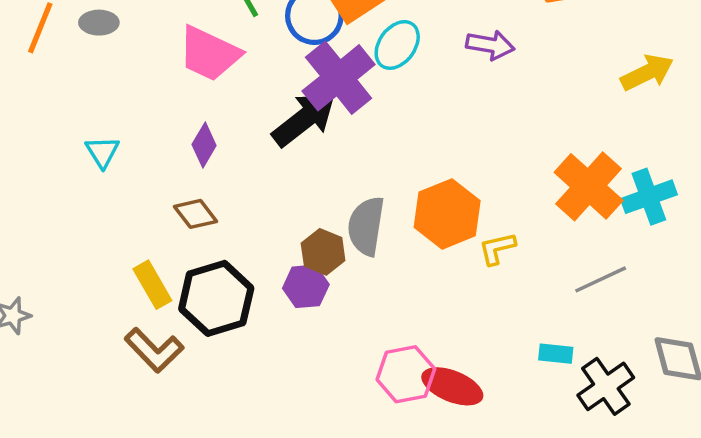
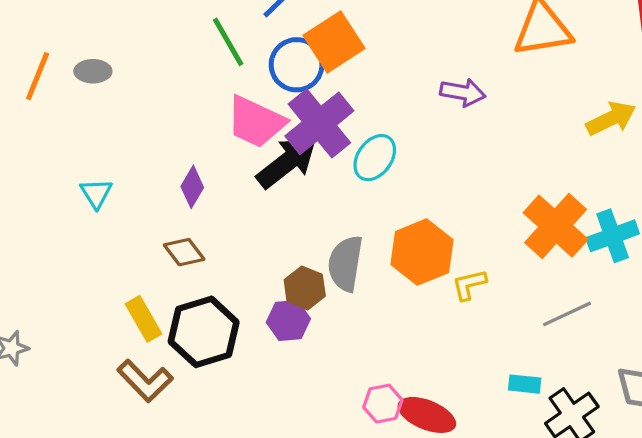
cyan ellipse: (397, 45) -> (375, 158), moved
pink trapezoid: (209, 54) -> (256, 122), moved
pink hexagon: (406, 374) -> (383, 404), size x0.7

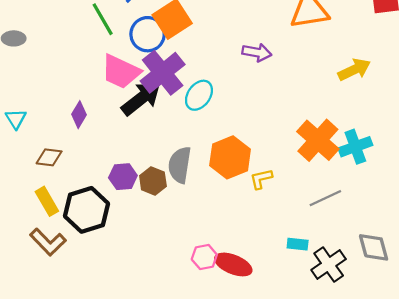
brown diamond: (184, 252) -> (49, 157), moved, turned -45
purple hexagon: (288, 321) -> (123, 177), moved

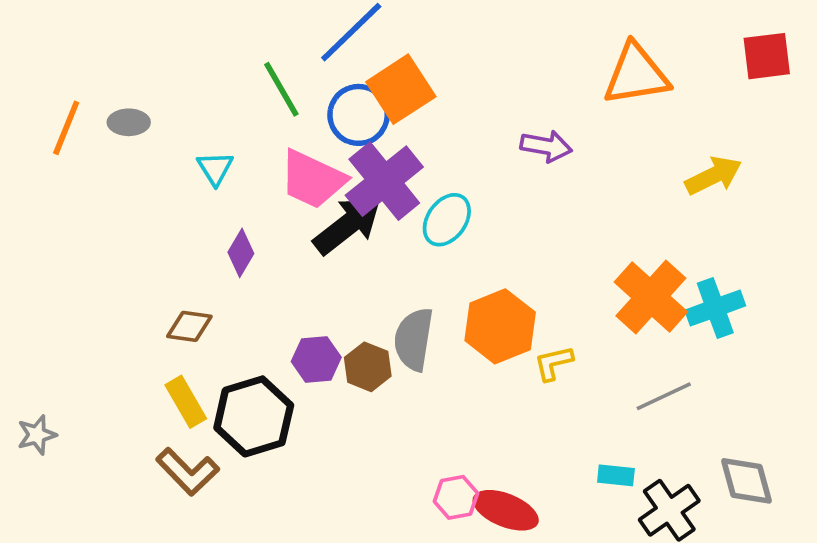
cyan triangle: (16, 119) -> (215, 168), moved

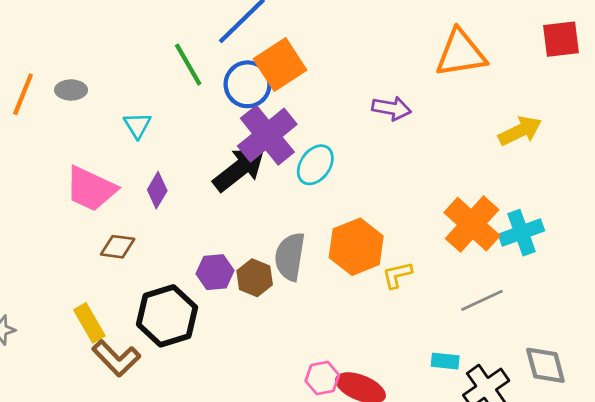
pink trapezoid: (313, 179) -> (91, 189), moved
yellow rectangle: (186, 402) -> (89, 323), moved

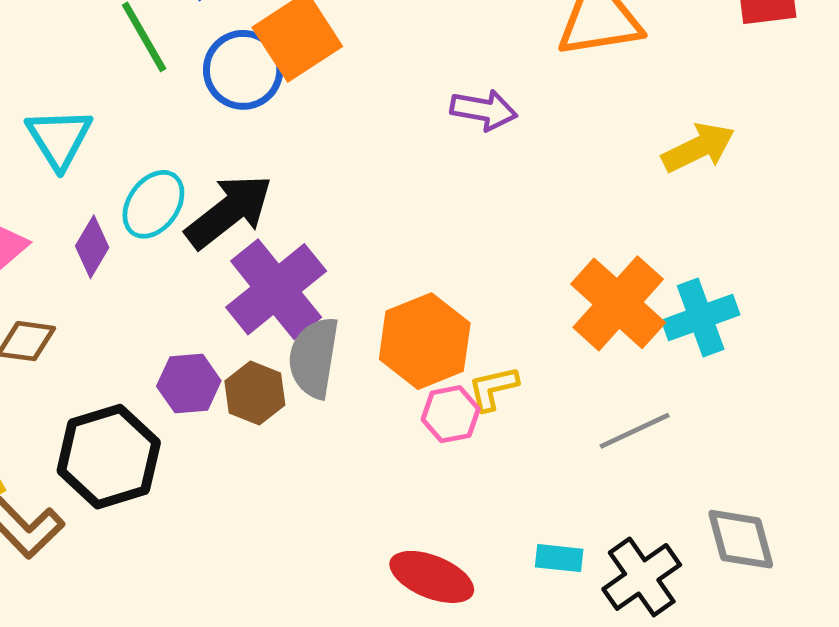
cyan triangle: (137, 125) -> (59, 138), size x1.4
purple cross: (267, 135) -> (276, 289), moved
cyan ellipse: (315, 165) -> (153, 204), moved
cyan rectangle: (445, 361) -> (559, 558), moved
pink hexagon: (322, 378) -> (451, 414), moved

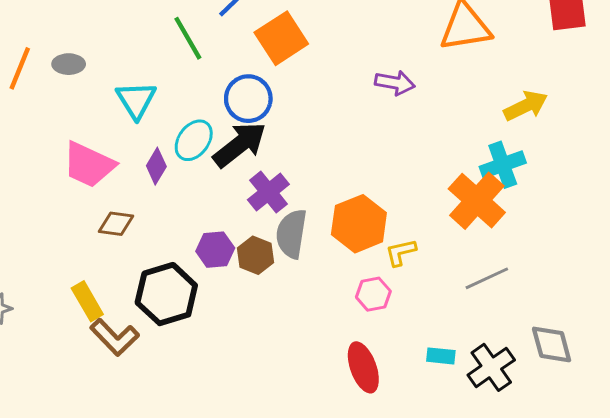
blue circle: (243, 70) -> (248, 99), moved
purple cross: (276, 289) -> (268, 192), size x0.7
cyan cross: (701, 318) -> (503, 165), moved
pink hexagon: (451, 414) -> (373, 294), moved
red ellipse: (432, 577) -> (363, 367), turned 48

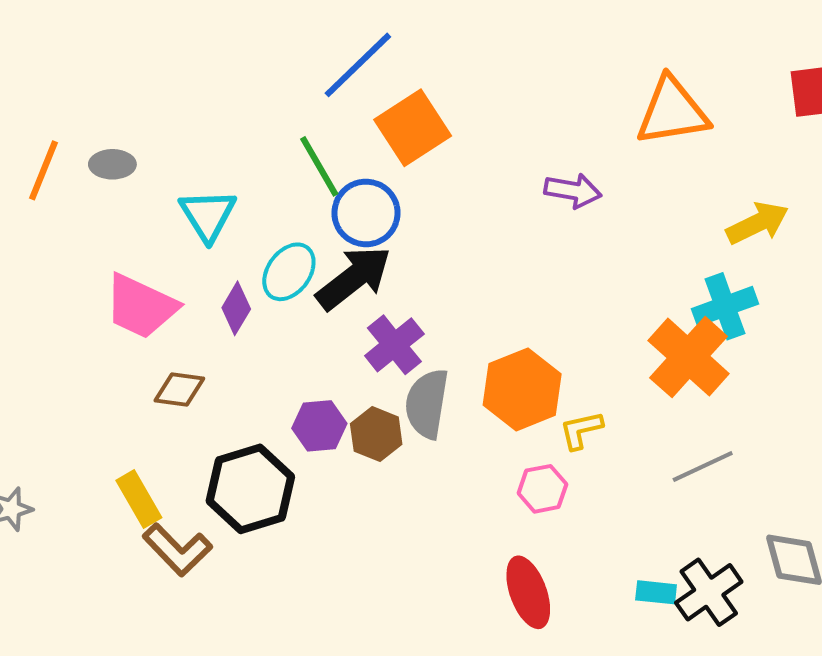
green line: (188, 38) -> (319, 166), moved
cyan rectangle: (441, 356) -> (656, 592), moved

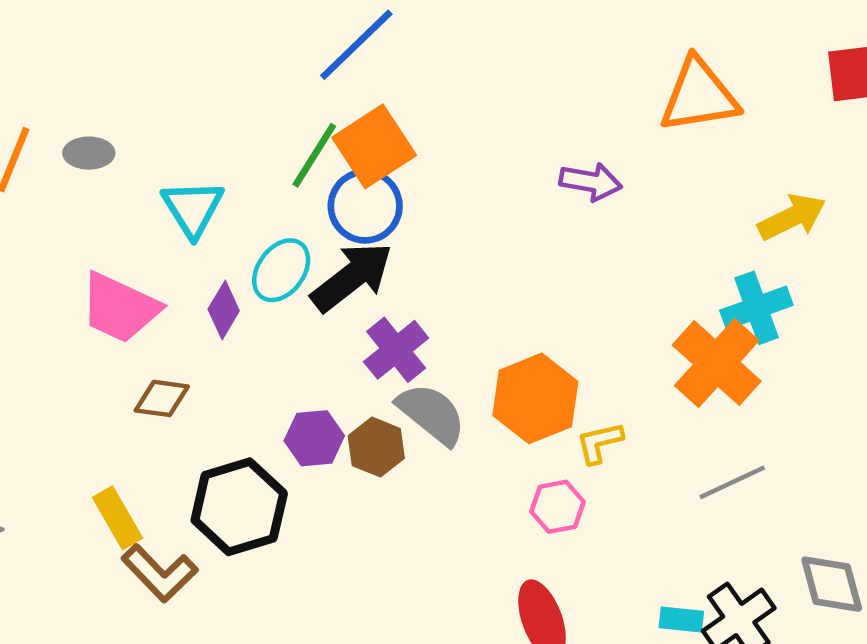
orange square: (413, 128) -> (374, 146), moved
green line: (319, 166) -> (314, 155), turned 62
gray semicircle: (427, 404) -> (431, 414), turned 120

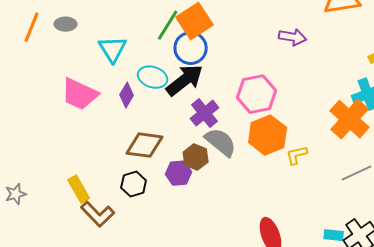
cyan ellipse: (281, 270) -> (153, 77), turned 72
brown diamond: (162, 398) -> (145, 145), moved, size x1.5
purple hexagon: (314, 438) -> (179, 173), moved
black hexagon: (239, 507) -> (134, 184), size x0.6
pink hexagon: (558, 507) -> (257, 94), moved, size x1.6

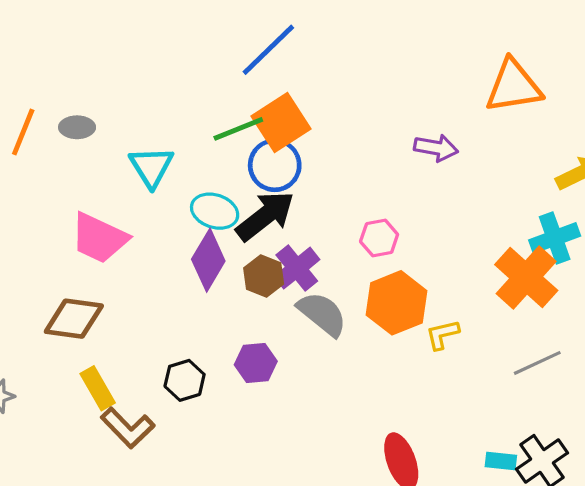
green line: (168, 25) -> (238, 129), turned 36
pink hexagon: (257, 94) -> (379, 238), size x0.6
purple diamond: (127, 95) -> (208, 260), moved, size x1.5
brown diamond: (145, 145) -> (74, 319), moved
brown hexagon: (196, 157) -> (264, 276), moved

